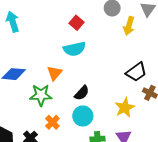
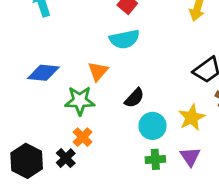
cyan circle: (83, 116) -> (152, 126), moved
orange cross: (52, 122) -> (83, 137), moved

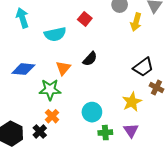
cyan semicircle: (125, 39) -> (55, 34), moved
black semicircle: (134, 98) -> (90, 59), moved
cyan circle: (152, 126) -> (92, 112), moved

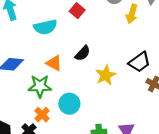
orange triangle: (63, 68) -> (54, 63), turned -42
yellow star: (132, 102) -> (106, 75), moved
cyan circle: (92, 112) -> (69, 104), moved

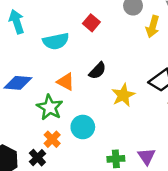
green star: (40, 86) -> (50, 107), turned 30

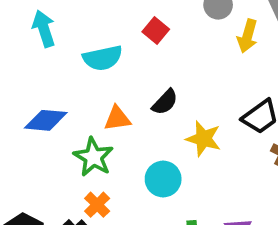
orange triangle: (66, 82) -> (117, 119), turned -36
yellow star: (123, 95) -> (203, 139), turned -30
cyan circle: (83, 127) -> (163, 179), moved

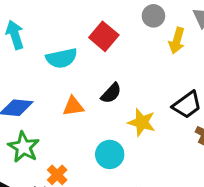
red square: (156, 31) -> (104, 36), size x1.4
green star: (93, 157) -> (24, 147), moved

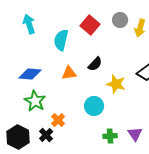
gray circle: (153, 16) -> (120, 20), moved
cyan semicircle: (62, 58) -> (61, 40), turned 115

